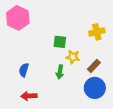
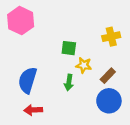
blue semicircle: (24, 70) -> (28, 80), size x1.6

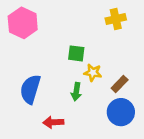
yellow cross: (111, 37) -> (116, 19), moved
red arrow: (33, 110) -> (53, 122), moved

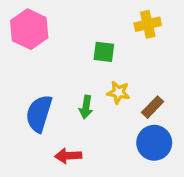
green square: (76, 53) -> (104, 52), moved
green arrow: (76, 92) -> (86, 107), moved

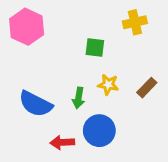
brown rectangle: (153, 107) -> (147, 88), moved
blue semicircle: (39, 114) -> (36, 104), turned -80
blue circle: (154, 143) -> (99, 131), moved

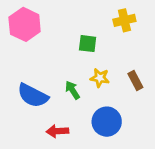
brown rectangle: (147, 88) -> (135, 81), turned -72
green arrow: (79, 98) -> (72, 90), turned 138
blue circle: (99, 131) -> (107, 122), moved

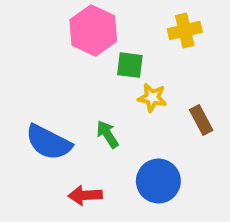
pink hexagon: (25, 24) -> (93, 30), moved
yellow star: (100, 78) -> (152, 98), moved

